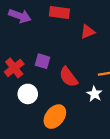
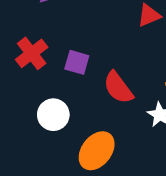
red cross: (14, 68) -> (32, 53), moved

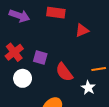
white circle: (53, 115) -> (23, 78), moved

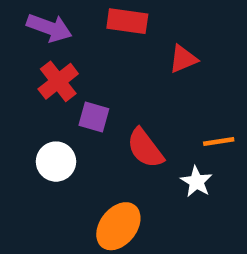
red cross: (14, 52) -> (58, 81), moved

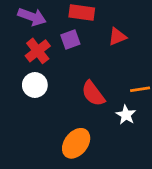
purple square: (94, 117) -> (70, 40), moved, turned -36
white circle: (56, 162) -> (35, 85), moved

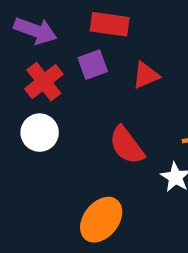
red triangle: (117, 37) -> (146, 75), moved

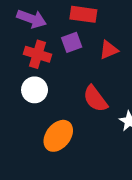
red cross: (44, 82) -> (37, 54), turned -35
orange ellipse: (101, 220) -> (58, 136), moved

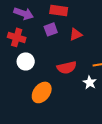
red cross: (37, 54) -> (17, 37), moved
red semicircle: (95, 99) -> (67, 67), turned -66

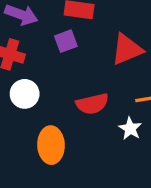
red triangle: (76, 34) -> (127, 49), moved, size x1.5
orange ellipse: (42, 92) -> (51, 145), turned -40

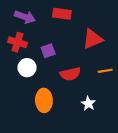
purple square: (66, 41) -> (48, 51), moved
white star: (130, 129) -> (88, 104), moved

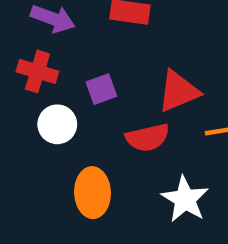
red triangle: (93, 39) -> (178, 91), moved
white star: (88, 104) -> (185, 199), size x1.5

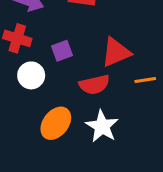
orange ellipse: (93, 193) -> (56, 123), turned 40
white star: (185, 199) -> (102, 126), moved

